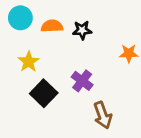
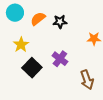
orange semicircle: (52, 26) -> (38, 19), turned -35
brown arrow: (103, 115) -> (87, 80), moved

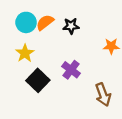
cyan circle: (15, 13) -> (26, 22), moved

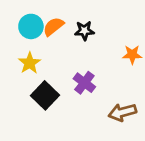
brown arrow: (103, 95) -> (122, 112), turned 95

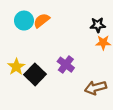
black star: (84, 31) -> (98, 25), moved
yellow star: (30, 63) -> (16, 67), moved

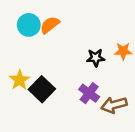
black star: (98, 25) -> (96, 58), moved
purple cross: (66, 65) -> (89, 93), moved

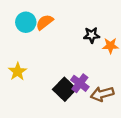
black star: (96, 58) -> (92, 35), moved
black square: (42, 89) -> (65, 89), moved

